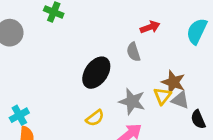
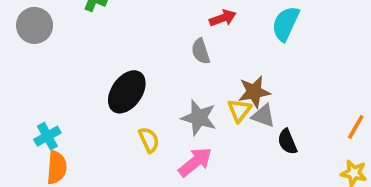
black ellipse: (96, 73) -> (127, 92), moved
brown star: (173, 82) -> (254, 92), turned -30
yellow semicircle: (95, 118) -> (149, 140), turned -78

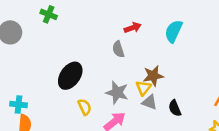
gray triangle: (263, 116) -> (150, 102), moved
cyan cross: (47, 136) -> (19, 105), turned 35

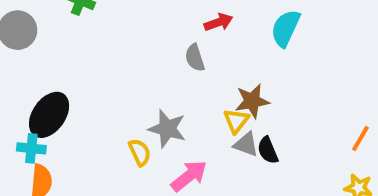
black ellipse: (70, 76) -> (49, 115), moved
gray star: (117, 93) -> (167, 129), moved
black semicircle: (175, 108) -> (268, 150), moved

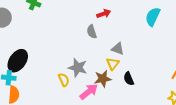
cyan semicircle: (286, 28) -> (153, 17), moved
brown star: (252, 101) -> (103, 79), moved
gray triangle: (246, 144) -> (118, 49), moved

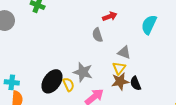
cyan semicircle: (153, 17) -> (149, 25), moved
black ellipse: (18, 61) -> (52, 81), moved
brown star: (103, 79) -> (120, 81), moved

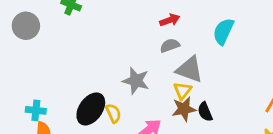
gray semicircle: (97, 35) -> (170, 45), moved, turned 88
gray triangle: (124, 52) -> (190, 69), size x1.5
gray star: (83, 72) -> (136, 81), moved

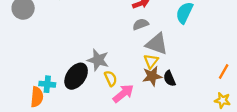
gray star: (136, 81) -> (98, 60), moved
cyan cross: (36, 110) -> (47, 84), moved
yellow semicircle: (113, 113) -> (111, 78), moved

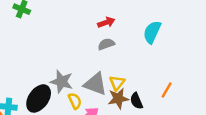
gray triangle: (157, 44) -> (95, 84), moved
orange line: (224, 72) -> (167, 90), moved

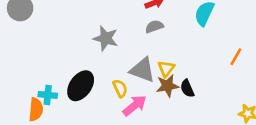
gray star: (62, 82) -> (106, 38), moved
orange line: (167, 90) -> (236, 57), moved

